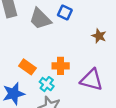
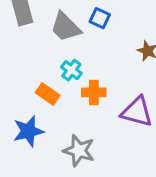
cyan cross: (47, 84) -> (71, 70), moved

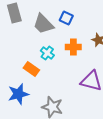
orange cross: (94, 92) -> (73, 47), moved

